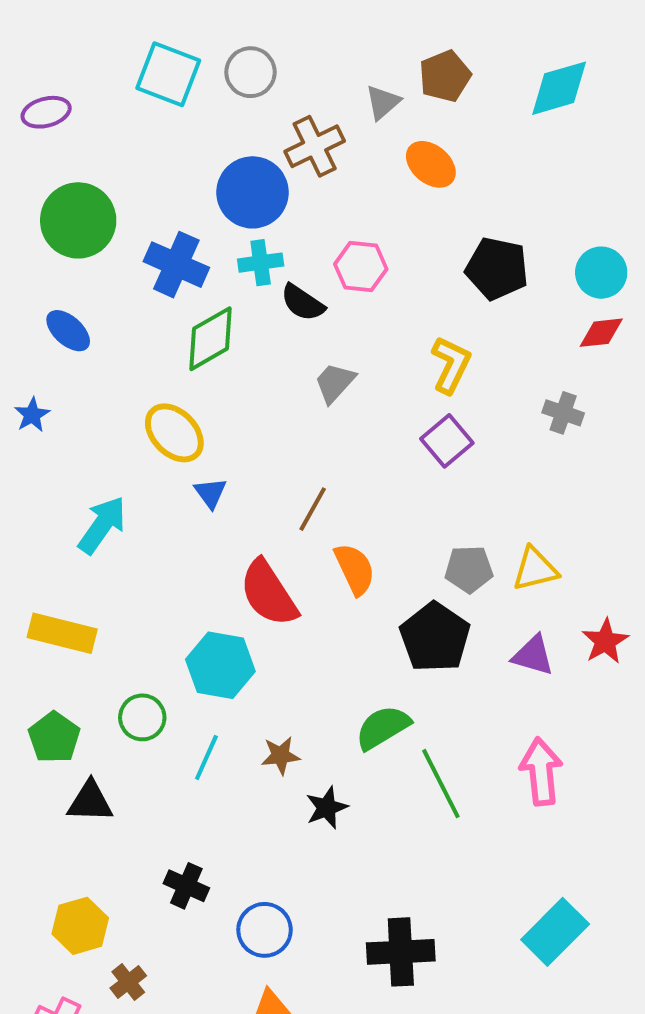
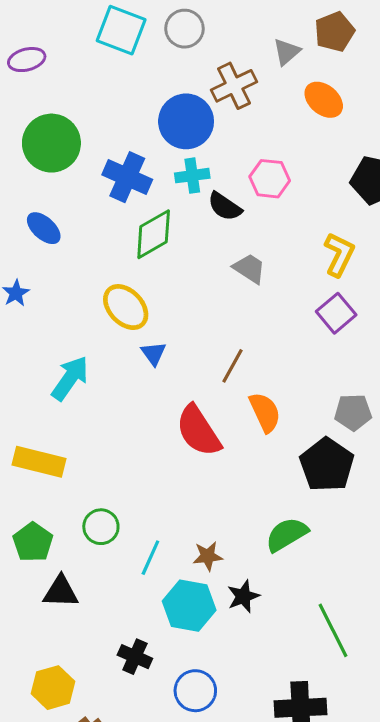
gray trapezoid: (335, 383) -> (249, 268), turned 81
cyan hexagon: (220, 665) -> (189, 606), moved
green line: (441, 784) -> (333, 630), moved

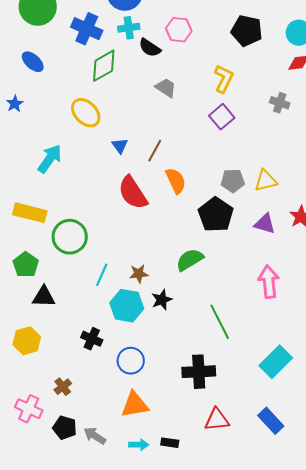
blue triangle: (154, 353) -> (120, 146), moved
green circle: (101, 527) -> (70, 237), moved, size x1.5
yellow hexagon: (53, 688) -> (27, 341), moved

